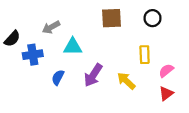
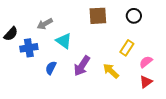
cyan triangle: (73, 47) -> (64, 41), turned 36
yellow rectangle: (145, 55) -> (127, 48), turned 35

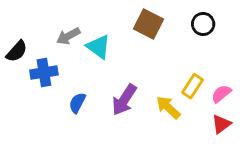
brown square: (98, 16) -> (149, 24), turned 30
cyan triangle: (64, 41) -> (99, 47), moved
yellow rectangle: (127, 48) -> (192, 86), moved

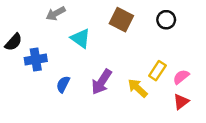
gray arrow: (68, 36) -> (56, 14), moved

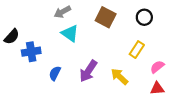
gray arrow: (56, 14) -> (62, 12), moved
yellow rectangle: (157, 71) -> (137, 50), moved
red triangle: (181, 102) -> (157, 88), turned 32

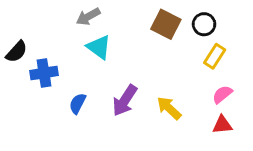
brown square: (106, 17) -> (166, 24), moved
yellow rectangle: (137, 50) -> (215, 56), moved

